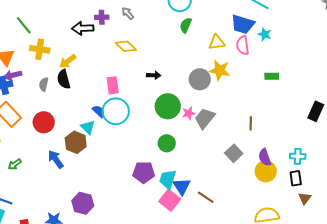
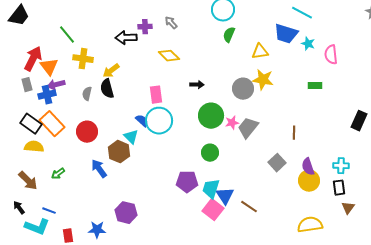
pink semicircle: (243, 45) -> (331, 55), moved

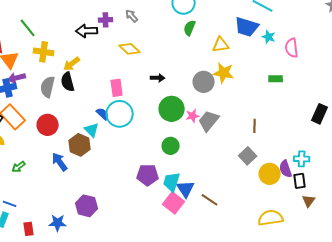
gray semicircle: (87, 94) -> (48, 87), size x1.5
gray square: (277, 163) -> (248, 156), moved
purple semicircle: (308, 167) -> (286, 169), moved

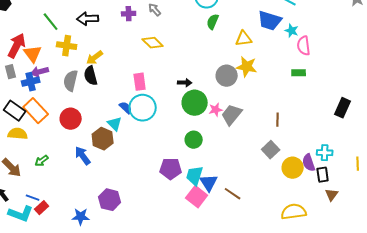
black arrow: (87, 31) -> (88, 19), moved
pink semicircle: (292, 48) -> (304, 46), moved
black arrow: (158, 78) -> (185, 83), moved
red rectangle: (29, 229) -> (42, 208), moved, turned 56

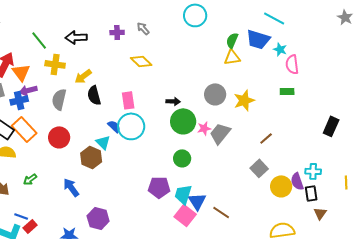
green semicircle: (213, 22) -> (232, 40), moved
yellow star: (247, 67) -> (244, 100), moved, turned -30
black semicircle: (91, 76) -> (94, 95), moved
brown line: (278, 120) -> (266, 138), turned 48
blue arrow: (83, 156) -> (71, 187), moved

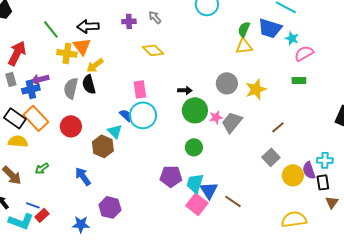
pink semicircle: (292, 64) -> (304, 53), turned 66
orange triangle: (21, 72) -> (82, 46), moved
black semicircle: (94, 95) -> (89, 84), moved

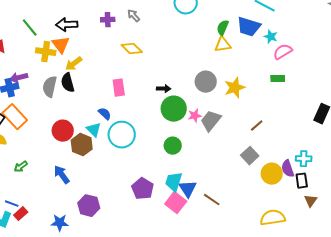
cyan circle: (143, 115) -> (122, 135), moved
red circle: (71, 126) -> (63, 131), moved
purple pentagon: (171, 176) -> (143, 189), moved, turned 30

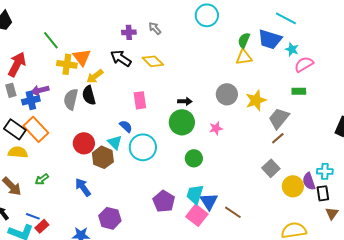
black arrow: (67, 25) -> (121, 58), moved, turned 35
green circle: (174, 109) -> (182, 122), moved
gray trapezoid: (211, 121) -> (279, 118), moved

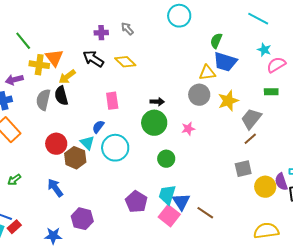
blue trapezoid: (270, 39) -> (225, 62), moved
yellow triangle: (244, 57) -> (207, 73), moved
purple arrow: (40, 90) -> (14, 80), moved
blue semicircle: (126, 126) -> (98, 127), turned -96
gray square: (271, 168) -> (243, 169), turned 30

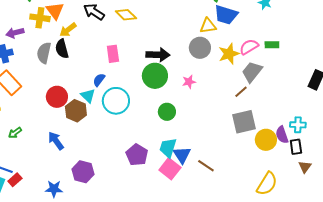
pink semicircle: (276, 65) -> (249, 47), moved
black arrow: (157, 102) -> (158, 55), size x1.6
brown line: (250, 139) -> (241, 92), moved
gray square: (243, 169) -> (244, 122), size x1.4
yellow semicircle: (266, 231) -> (267, 184), turned 130

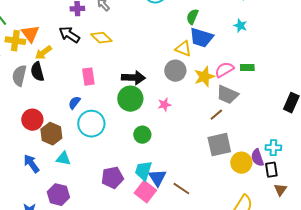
yellow triangle: (208, 26) -> (183, 49), turned 30
gray trapezoid: (252, 72) -> (227, 95), turned -105
cyan triangle: (88, 96) -> (63, 159), moved, turned -35
purple pentagon: (137, 155) -> (112, 178), turned 30

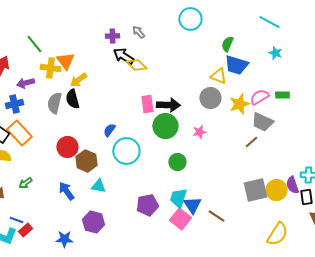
black arrow: (69, 35) -> (123, 56), moved
pink rectangle: (88, 77) -> (147, 104), moved
gray square: (219, 145) -> (255, 190), moved

